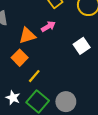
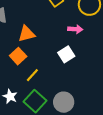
pink arrow: (48, 26) -> (75, 29), moved, turned 32
white square: (82, 46) -> (66, 54), moved

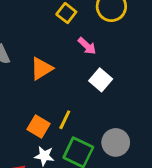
pink arrow: (75, 29) -> (87, 46), moved, turned 56
orange square: (18, 56) -> (38, 127), moved

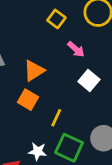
orange square: (38, 127) -> (28, 100), moved

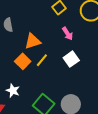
yellow line: (56, 118) -> (42, 60), moved
white star: (38, 151) -> (13, 91), moved

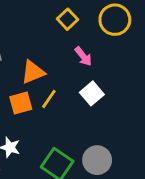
orange square: (23, 61) -> (21, 103), turned 35

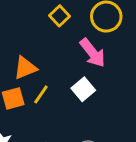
pink arrow: (83, 56) -> (93, 53), moved, size x1.5

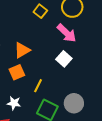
yellow line: (41, 94) -> (38, 86), moved

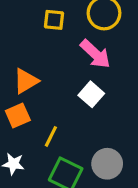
yellow square: (40, 11) -> (54, 20), turned -32

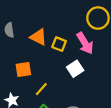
yellow square: (54, 20) -> (59, 44), moved
orange triangle: (26, 81) -> (38, 37), moved, turned 42

